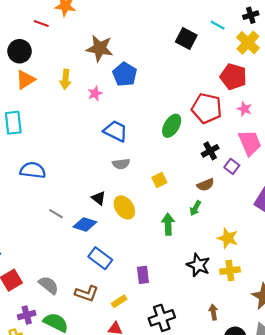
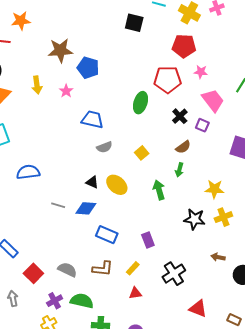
brown arrow: (213, 312) -> (218, 257), turned -56

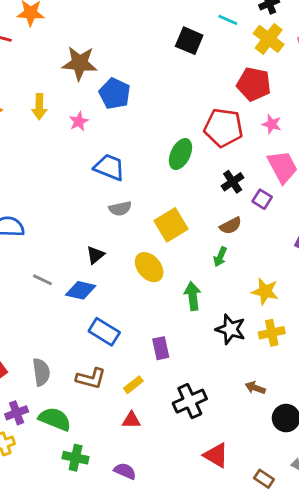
yellow square: (142, 153) -> (171, 225), size x1.6
black triangle: (92, 182) -> (95, 255), turned 48
yellow ellipse: (117, 185) -> (149, 267), moved
green arrow: (159, 190) -> (193, 296), moved
gray semicircle: (67, 270) -> (41, 372), turned 48

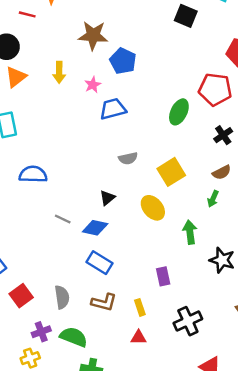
blue trapezoid: (109, 167) -> (113, 109), moved, turned -36
blue rectangle: (104, 332) -> (100, 263), moved
yellow rectangle: (133, 385) -> (140, 307), turned -70

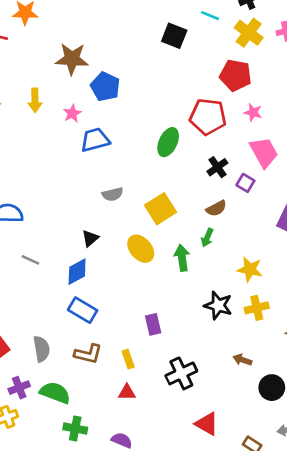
gray line: (63, 219) -> (30, 260), moved
blue diamond: (95, 228) -> (77, 272), turned -40
green arrow: (190, 232) -> (182, 258), moved

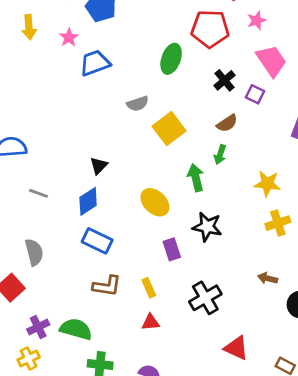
pink star: (253, 112) -> (257, 20), turned -30
gray semicircle: (113, 194) -> (138, 104), moved
yellow ellipse: (141, 249) -> (155, 202), moved
black star: (218, 305) -> (207, 227), moved
gray semicircle: (42, 349) -> (34, 252), moved

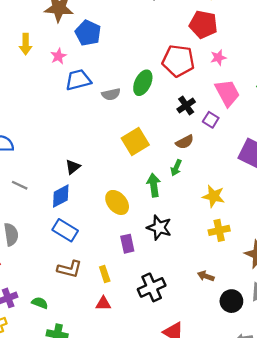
gray semicircle: (138, 104) -> (111, 94), moved
green semicircle: (76, 329) -> (40, 303), size x0.6

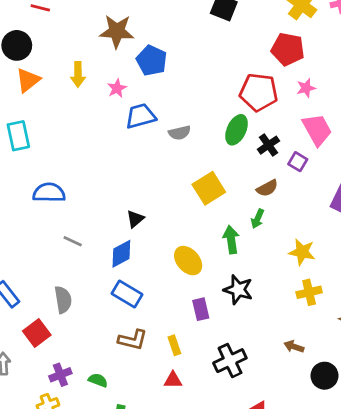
green ellipse: (143, 83) -> (237, 130), moved

